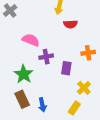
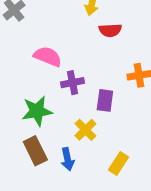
green star: (24, 74) -> (37, 111), turned 30
yellow cross: (84, 88) -> (85, 130), moved

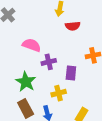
green star: (37, 111) -> (26, 82), turned -30
yellow cross: (85, 130) -> (59, 93), turned 32

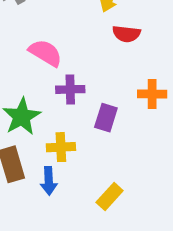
yellow cross: (59, 93) -> (61, 147), moved

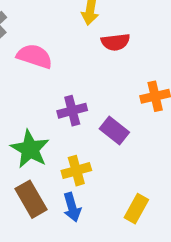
pink semicircle: (45, 53) -> (35, 56), moved
purple rectangle: (106, 118) -> (114, 130), turned -56

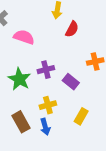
red semicircle: (115, 42) -> (72, 29), turned -56
green star: (30, 149) -> (19, 79), moved
yellow rectangle: (136, 209) -> (81, 116), moved

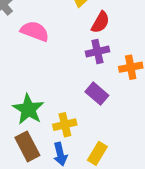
purple cross: (46, 70) -> (97, 52), moved
green star: (19, 79) -> (28, 109), moved
yellow rectangle: (81, 116) -> (97, 153), moved

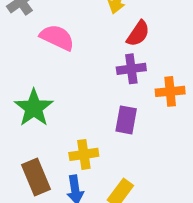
purple rectangle: (97, 94) -> (126, 120), turned 55
green star: (28, 109) -> (34, 108), moved

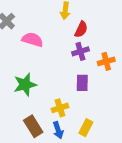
green star: (34, 108) -> (25, 85), turned 30

